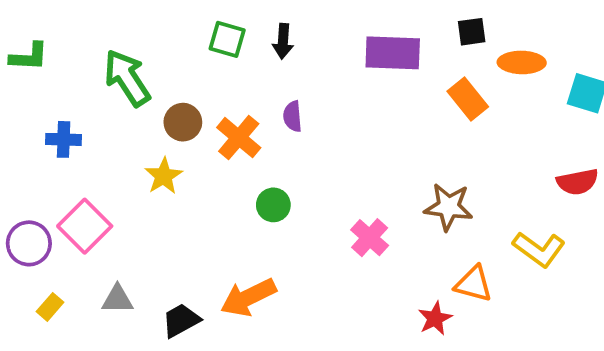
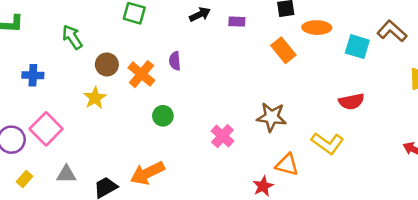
black arrow: (283, 41) -> (200, 14), moved, turned -120
purple rectangle: (393, 53) -> (237, 22), size x0.5
green arrow: (127, 78) -> (72, 37), size x0.7

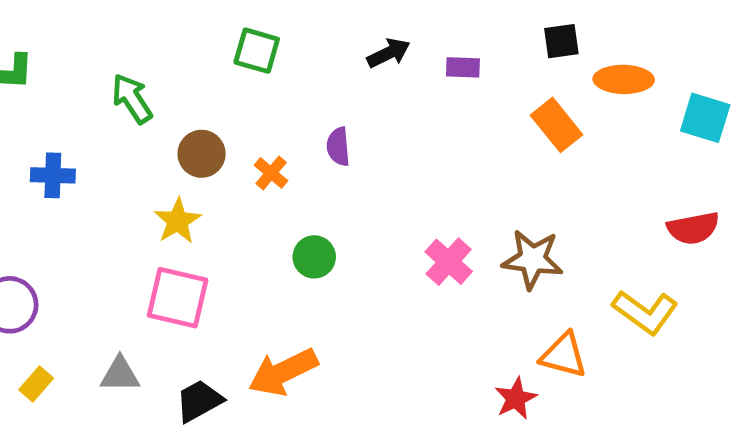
orange cross: (141, 74) -> (271, 173), size x0.6
pink square: (46, 129) -> (178, 298), moved, turned -32
pink cross: (223, 136) -> (449, 262), moved

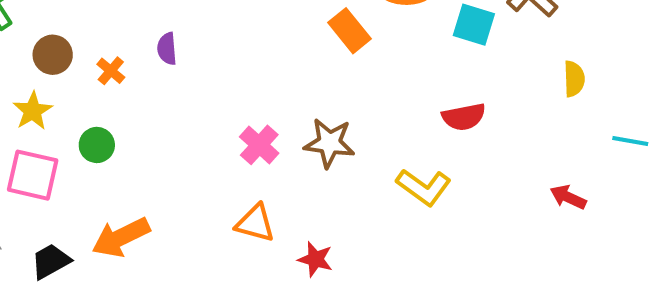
green circle: (314, 257) -> (97, 145), moved
orange triangle: (564, 355) -> (255, 223), moved
red star: (516, 398) -> (315, 259), turned -30

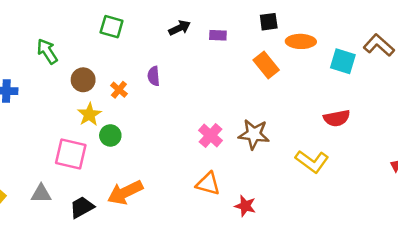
yellow star: (33, 111) -> (89, 114), moved

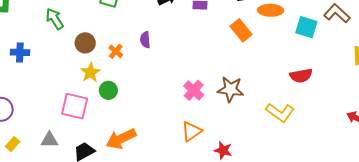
orange triangle: (208, 184) -> (192, 131), turned -50

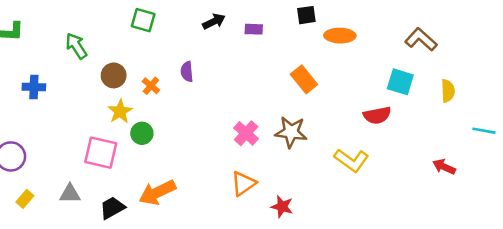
cyan square: (306, 27) -> (400, 82), moved
orange rectangle: (241, 30) -> (304, 79), moved

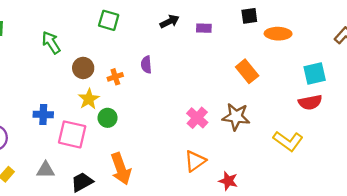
cyan square: (400, 82) -> (315, 74), moved, turned -30
orange cross: (151, 86) -> (115, 77), turned 32
blue cross: (34, 87) -> (43, 114), moved
orange arrow: (157, 192) -> (121, 169), turned -84

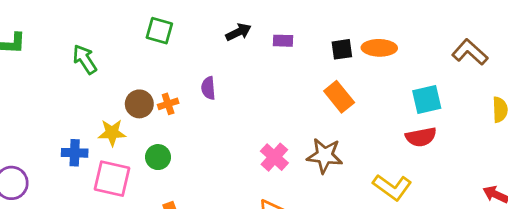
black square: (249, 16) -> (342, 49), moved
brown circle: (83, 68) -> (139, 104), moved
yellow star: (89, 99) -> (112, 133), moved, turned 30

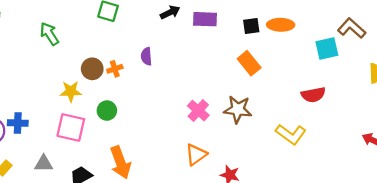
purple rectangle: (283, 41) -> (205, 19), size x1.5
cyan square: (427, 100) -> (327, 48), moved
blue cross: (75, 153) -> (18, 123), moved

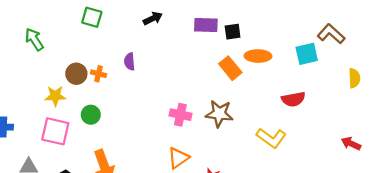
purple rectangle: (205, 19) -> (206, 25), moved
orange ellipse: (281, 25) -> (258, 56), moved
orange cross: (115, 69) -> (99, 74), turned 32
pink cross: (198, 111) -> (180, 115), turned -30

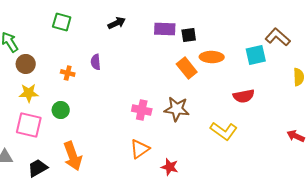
brown circle: (76, 74) -> (26, 64), moved

